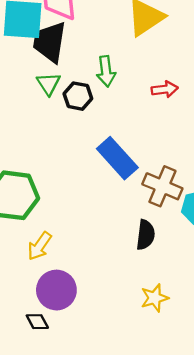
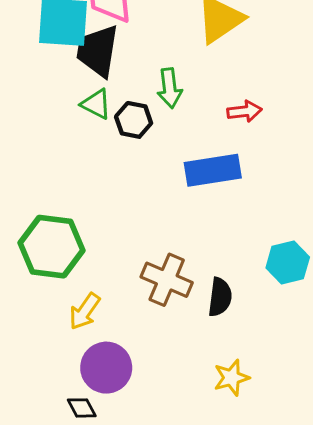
green triangle: (49, 84) -> (96, 104), turned -30
blue rectangle: (117, 158) -> (213, 170), moved, turned -57
brown cross: (162, 186) -> (167, 280), moved

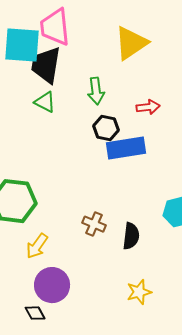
black hexagon: (134, 120) -> (106, 128), moved
brown cross: (167, 280) -> (94, 224), size x0.7

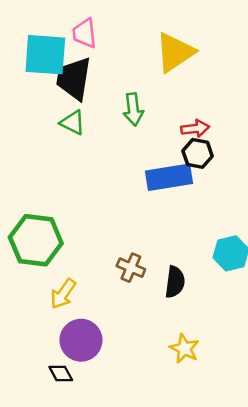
pink trapezoid: (55, 27) -> (85, 33), size x0.7
black hexagon: (106, 128) -> (198, 153), moved
yellow star: (139, 292) -> (184, 348), turned -30

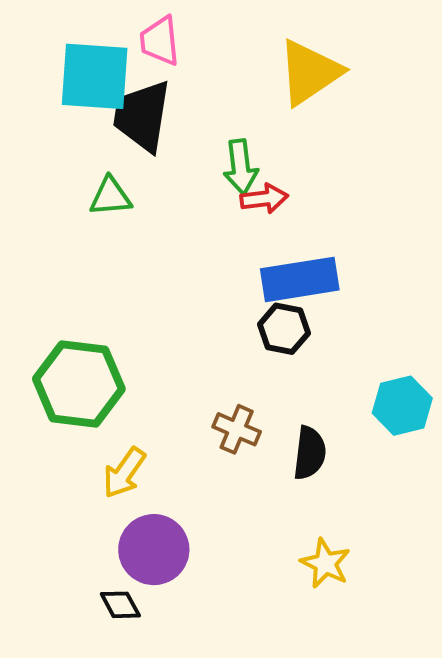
green triangle: (73, 123) -> (110, 197), moved, turned -32
red arrow: (195, 128) -> (264, 199), moved
black hexagon: (198, 153) -> (284, 329), moved

